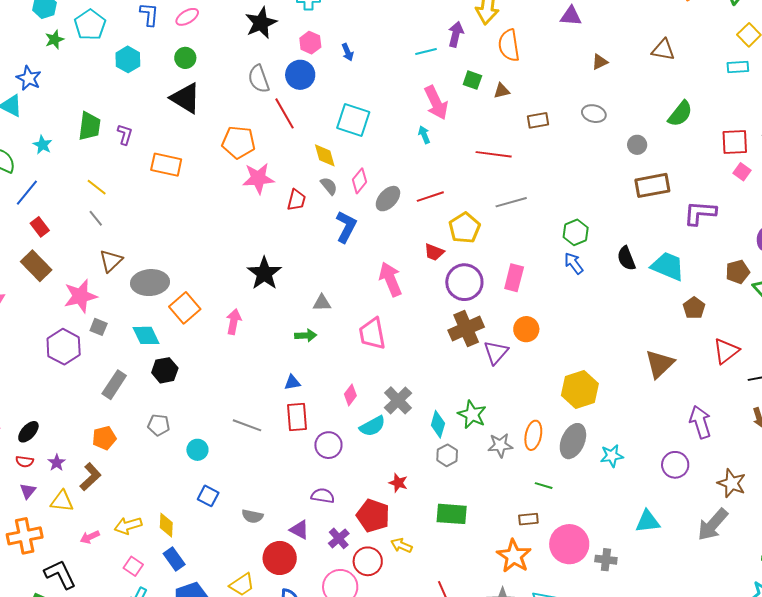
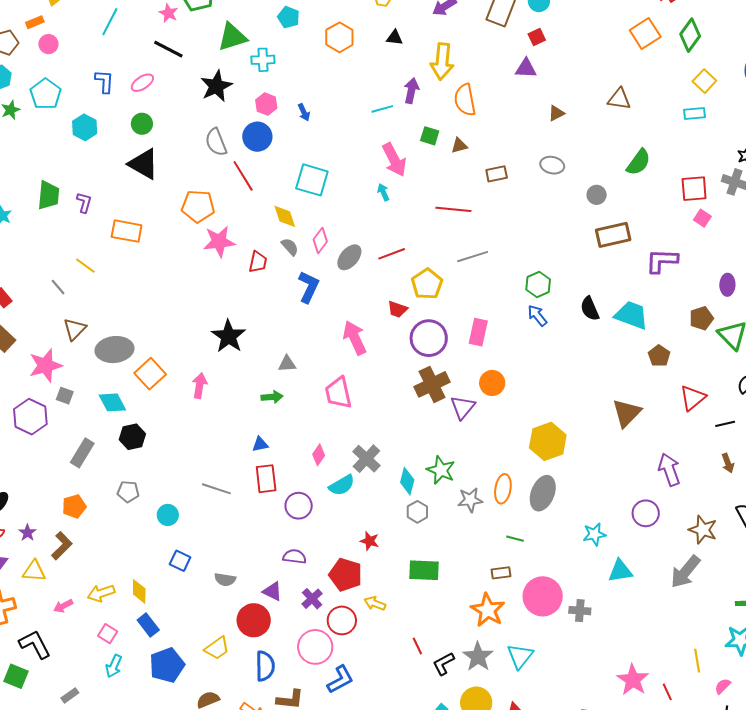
yellow line: (97, 187) -> (85, 266), moved
cyan star: (612, 456) -> (594, 534), moved

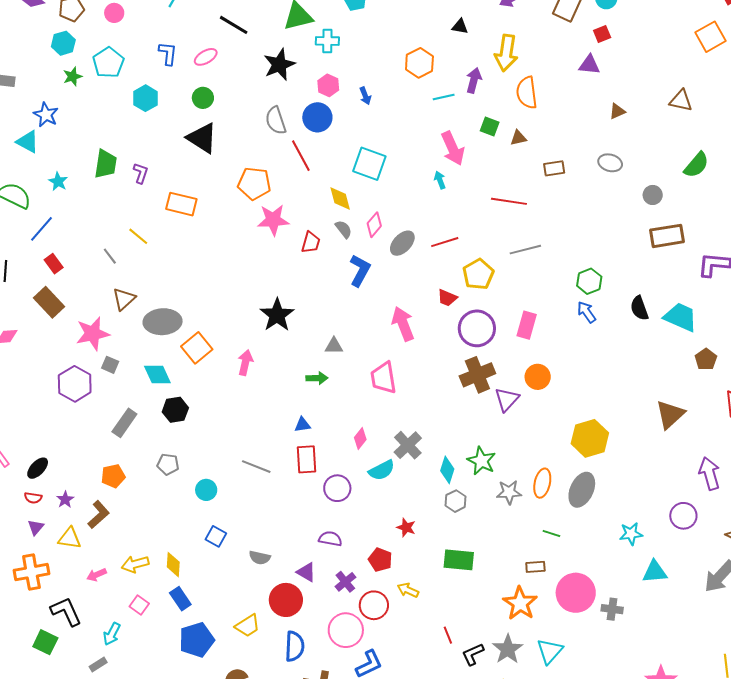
orange hexagon: (339, 37) -> (419, 63), moved
red pentagon: (346, 575) -> (380, 560), size x0.7
cyan arrow: (114, 666) -> (112, 634), moved

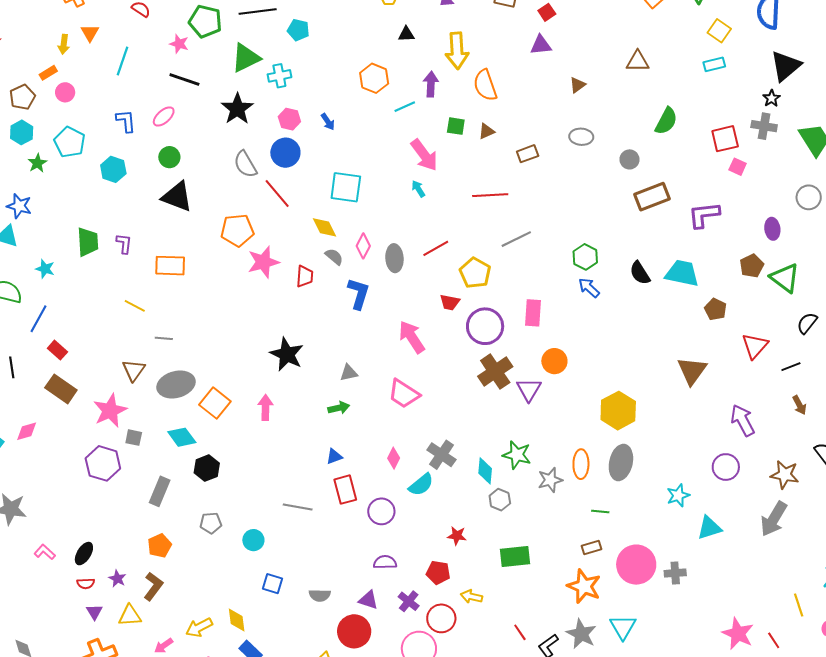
gray ellipse: (402, 243) -> (394, 258), turned -36
gray line: (110, 256) -> (164, 338), moved, turned -36
pink trapezoid: (383, 378) -> (404, 394), turned -36

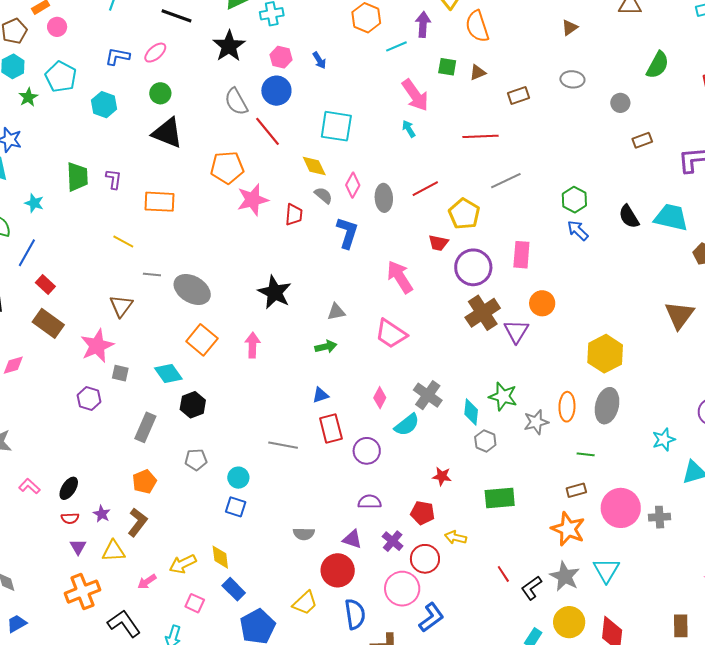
blue L-shape: (126, 121) -> (117, 56), turned -75
brown rectangle: (652, 197) -> (642, 140), size x0.6
gray ellipse: (176, 384) -> (192, 289), moved, turned 45
purple hexagon: (103, 463) -> (89, 399), size x0.7
blue square: (272, 584) -> (236, 507), moved

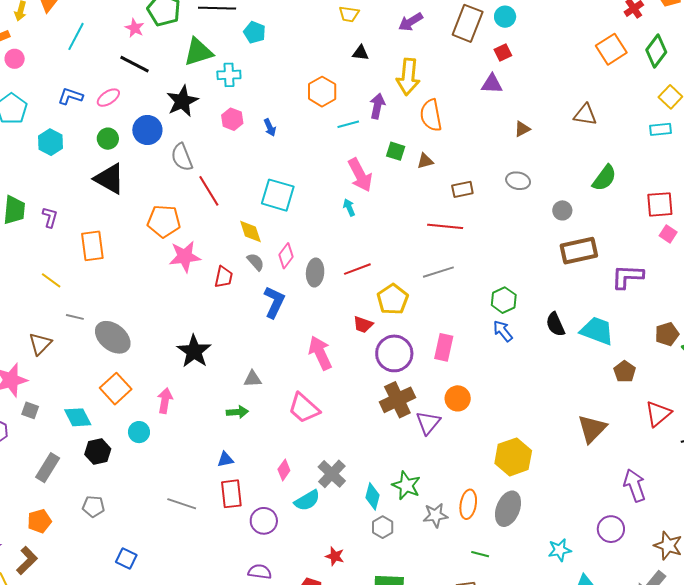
blue circle: (276, 91) -> (147, 130), moved
red line: (480, 136) -> (445, 226), moved
brown rectangle: (642, 140) -> (579, 251), size x1.8
orange rectangle: (159, 202) -> (92, 246), turned 72
cyan circle: (238, 478) -> (139, 432), moved

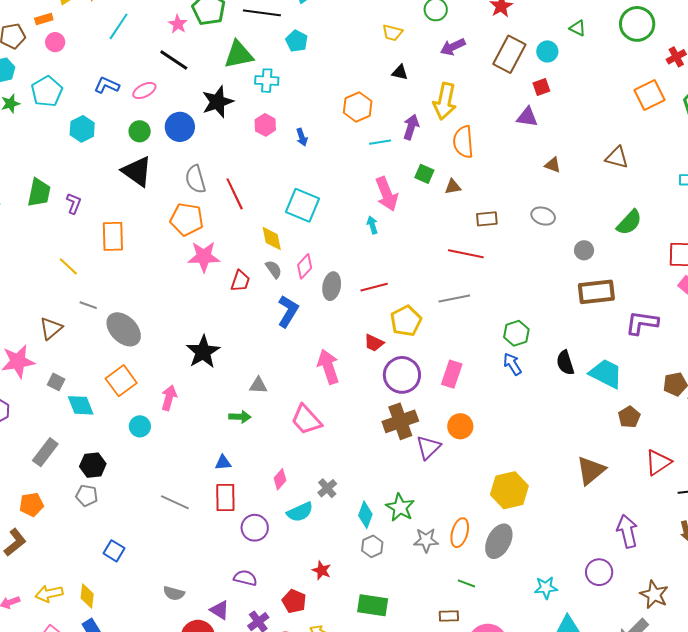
brown triangle: (522, 129) -> (553, 165), turned 42
gray semicircle: (182, 157) -> (195, 179), moved
gray square: (30, 410) -> (56, 382), moved
black hexagon: (98, 452) -> (93, 465), moved
gray cross: (332, 474) -> (327, 488), size x0.7

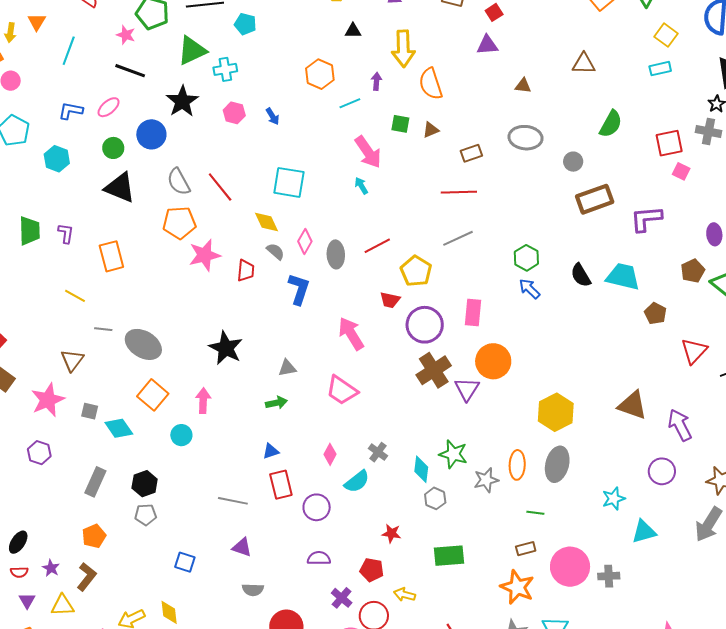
purple arrow: (411, 127) -> (376, 81), size x0.7
gray ellipse: (543, 216) -> (525, 138), size x1.4
orange circle: (460, 426) -> (493, 361), size x1.4
brown triangle: (591, 470) -> (632, 405), moved, turned -48
purple triangle: (220, 610) -> (242, 547), moved

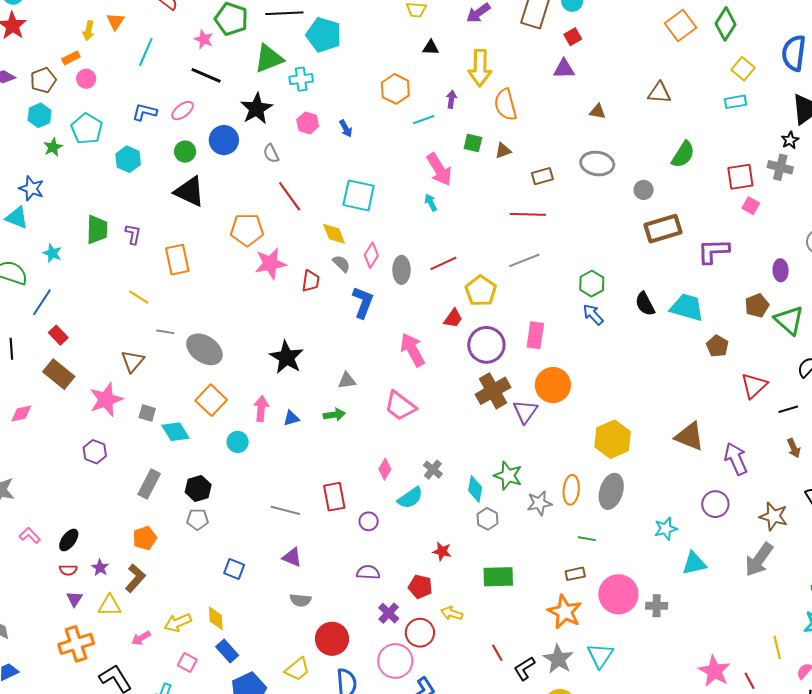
cyan pentagon: (245, 24) -> (324, 35), size x1.6
gray semicircle: (179, 182) -> (271, 153), moved, size x0.7
red trapezoid: (390, 300) -> (453, 318), turned -70
blue triangle: (271, 451) -> (291, 418), moved
purple circle: (317, 507) -> (369, 521), size x0.7

